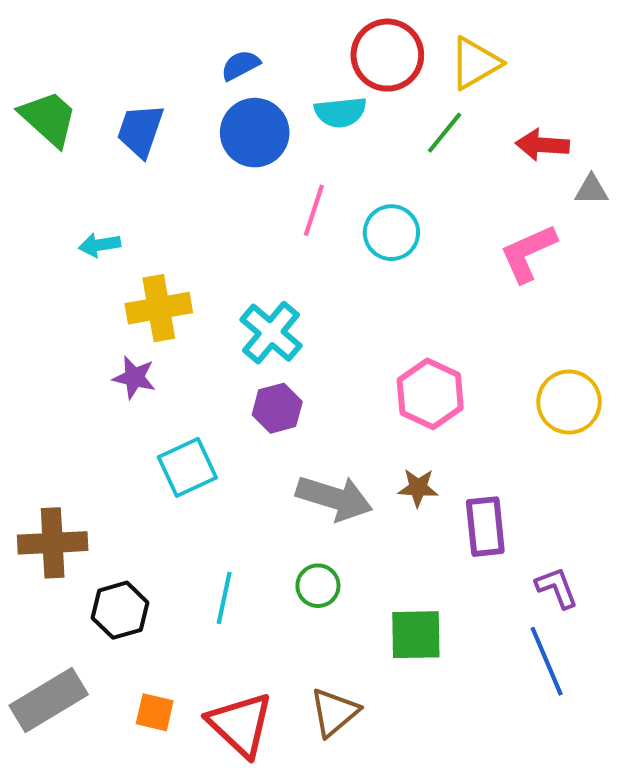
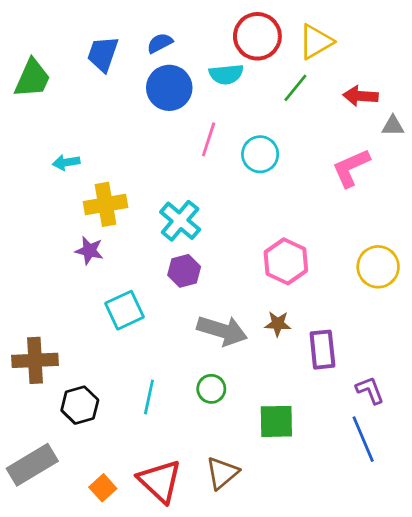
green trapezoid: (49, 118) -> (32, 78), turned 72
blue trapezoid: (140, 131) -> (103, 54), moved
orange square: (155, 712) -> (103, 488), moved, turned 35

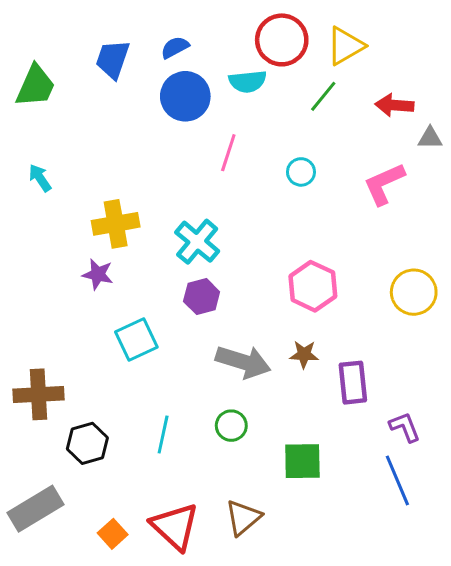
cyan circle: (260, 154) -> (301, 172), moved, size x0.7
cyan arrow: (66, 162) -> (40, 178), moved, turned 65

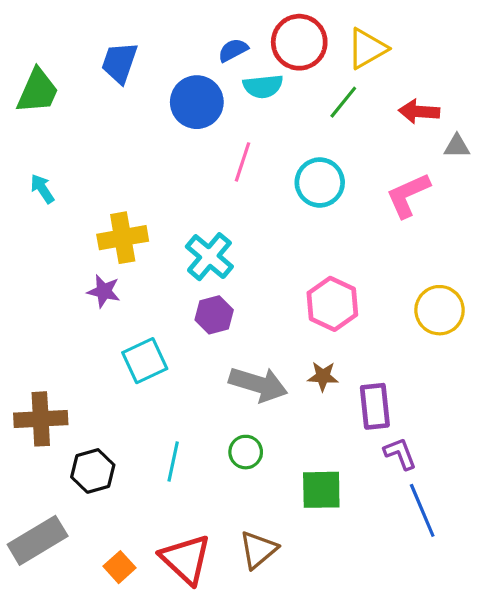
blue semicircle: (175, 47) -> (233, 50), moved
cyan circle: (301, 172) -> (320, 182), size x1.6
purple L-shape: (405, 427) -> (400, 454), moved

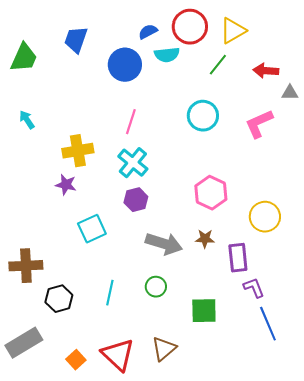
pink line: (242, 162) -> (131, 122), moved
yellow circle: (440, 310) -> (265, 217), moved

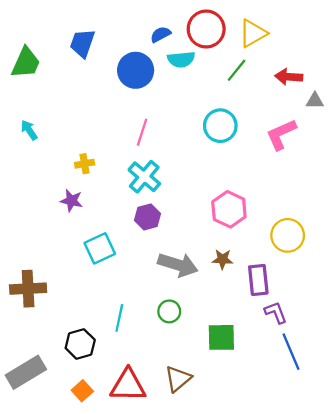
yellow cross: (78, 151) -> (85, 164), size x0.6
black hexagon: (59, 299) -> (80, 344), moved
red triangle: (118, 355) -> (128, 385), turned -42

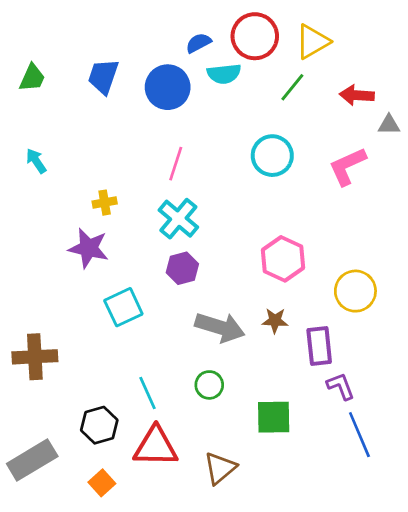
blue trapezoid: (82, 43) -> (103, 76), moved
green trapezoid: (26, 63) -> (32, 78), size x0.7
purple star: (71, 201) -> (89, 248), size x1.4
cyan line: (119, 318) -> (148, 393), turned -36
red triangle: (128, 385) -> (156, 447), moved

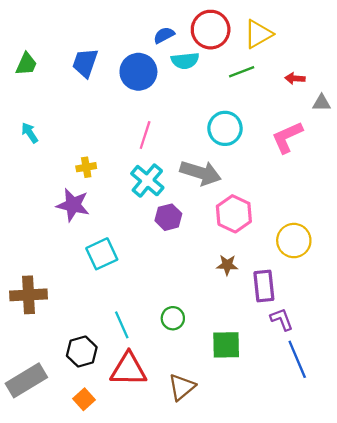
green line: (292, 87) -> (242, 72), turned 30
red arrow: (357, 95) -> (295, 78), size x0.7
purple hexagon: (182, 268) -> (168, 217), moved
gray arrow: (220, 327) -> (201, 173), moved

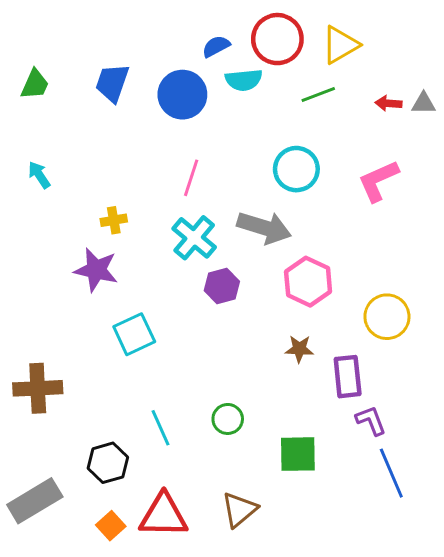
gray triangle: (322, 103) -> (424, 103), moved
red triangle: (128, 369) -> (163, 515), moved

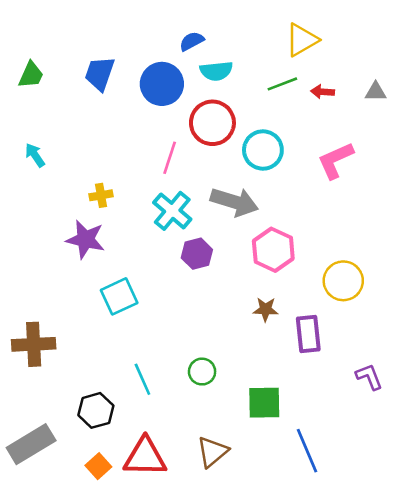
red circle: (277, 39) -> (212, 123), moved
red arrow: (388, 103) -> (323, 92), moved
purple L-shape: (371, 420) -> (369, 377), moved
blue line: (391, 473) -> (307, 451), moved

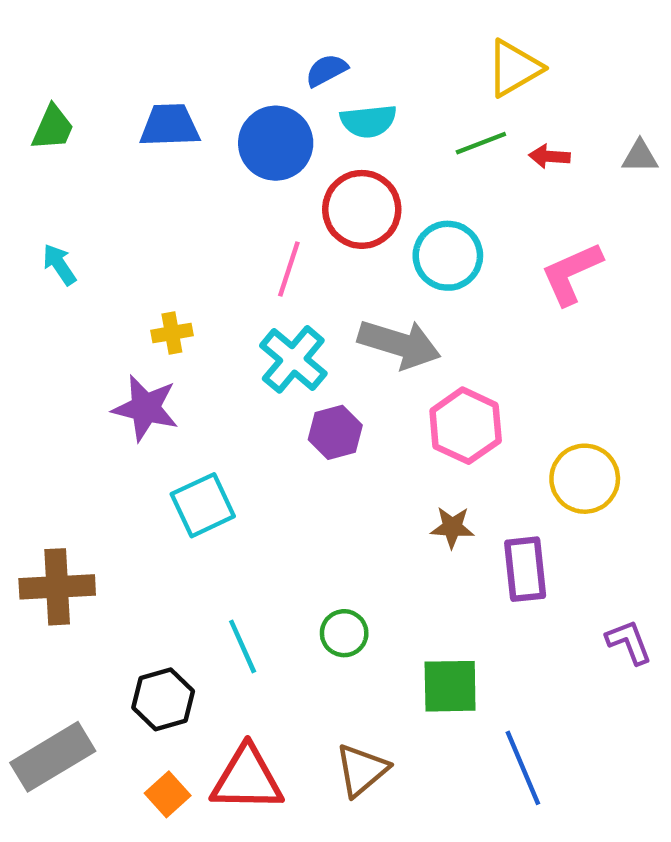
blue trapezoid: (100, 74) -> (170, 126), turned 69

